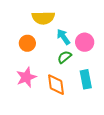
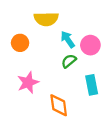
orange circle: (27, 43) -> (20, 43), moved
orange diamond: (56, 85) -> (59, 105), moved

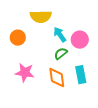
pink star: (28, 83) -> (25, 73), turned 30
orange diamond: (59, 105) -> (57, 78), moved

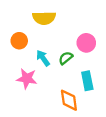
cyan arrow: (60, 35) -> (43, 58), moved
orange diamond: (57, 78) -> (69, 100), moved

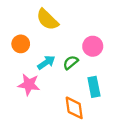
yellow semicircle: (44, 18) -> (47, 20), turned 45
cyan arrow: (43, 58) -> (46, 62), turned 91

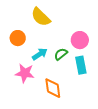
cyan rectangle: (94, 87) -> (81, 65), moved
orange diamond: (74, 108) -> (53, 88), moved

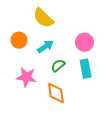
cyan arrow: (40, 54) -> (45, 46), moved
green semicircle: (61, 54) -> (58, 65), moved

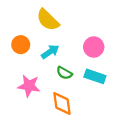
green semicircle: (58, 65) -> (64, 73), turned -112
cyan rectangle: (86, 69) -> (95, 76), turned -60

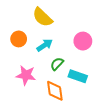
green semicircle: (64, 73) -> (57, 64), turned 104
cyan rectangle: (95, 76) -> (78, 76), moved

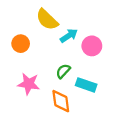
cyan arrow: (45, 45) -> (69, 36), moved

